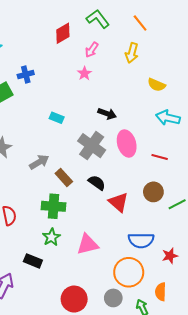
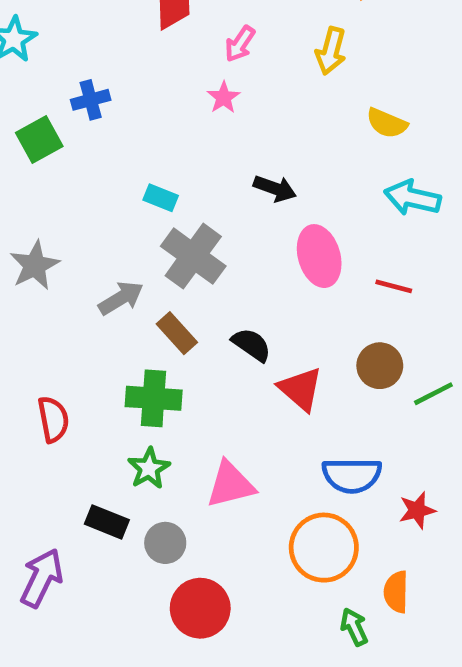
gray cross: (92, 146) -> (193, 256), moved
gray circle: (113, 298) -> (165, 543), moved

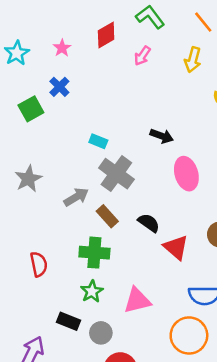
pink star: (224, 98) -> (62, 48), moved
blue cross: (91, 100) -> (59, 87), turned -30

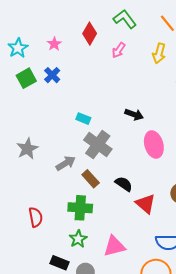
red diamond: (106, 35) -> (90, 34), turned -30
green square: (31, 109) -> (26, 78), moved

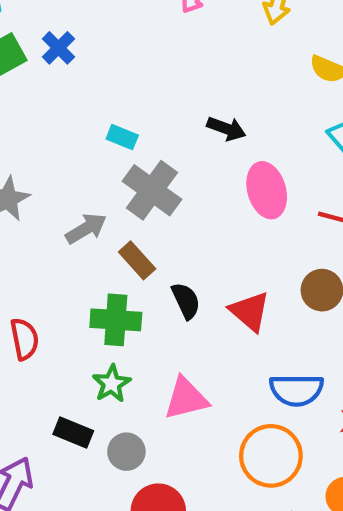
black semicircle: (124, 184) -> (186, 301), moved, turned 30

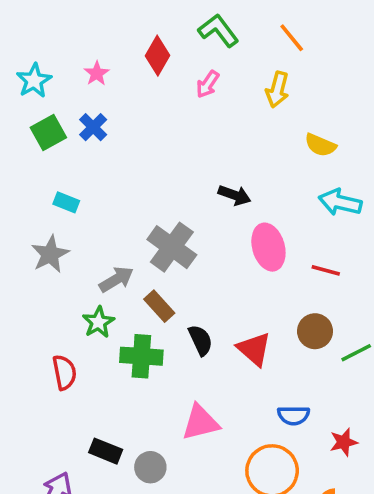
cyan rectangle: (122, 137) -> (66, 202), moved
green star: (112, 384) -> (98, 322), moved
blue semicircle: (296, 390) -> (294, 415), size x0.7

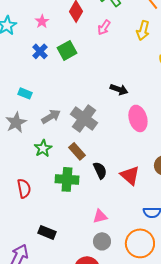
green square: (48, 133) -> (67, 50), moved
gray arrow: (116, 279) -> (51, 116), moved
green star: (98, 322) -> (43, 148), moved
pink triangle: (200, 422) -> (100, 216), size x0.7
gray circle: (150, 467) -> (102, 241), moved

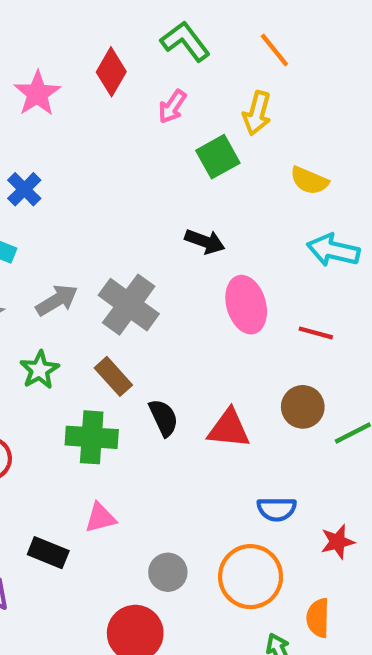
pink star: (42, 21) -> (37, 94), size x1.5
green square: (67, 50) -> (218, 157), moved
blue cross: (40, 51) -> (24, 189), moved
red triangle: (130, 175) -> (229, 429), turned -35
pink triangle: (100, 216) -> (100, 518), moved

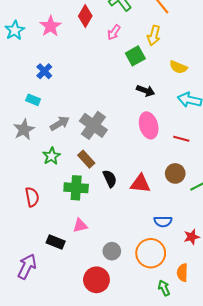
black arrow: (205, 242) -> (146, 91), moved

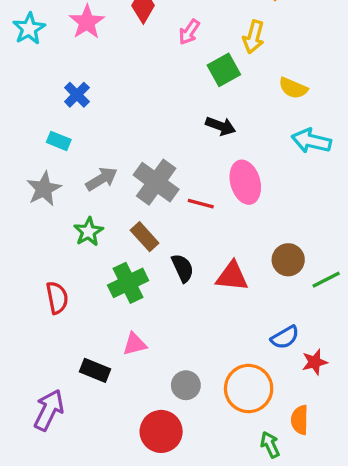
black arrow: (146, 91) -> (221, 126), moved
red line: (181, 139) -> (201, 204), moved
green cross: (76, 188) -> (128, 283), turned -30
blue semicircle: (163, 222) -> (285, 337), moved, turned -30

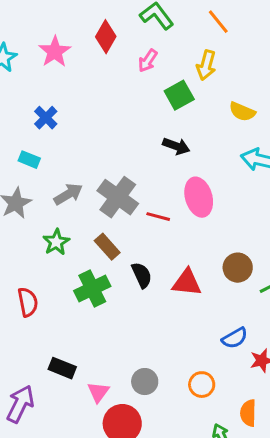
pink triangle: (135, 344) -> (98, 392), moved, turned -40
orange circle: (249, 389) -> (202, 385), size x0.6

